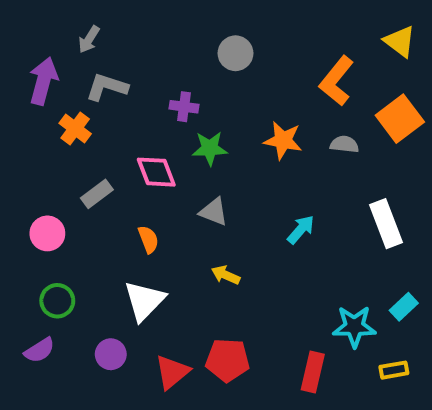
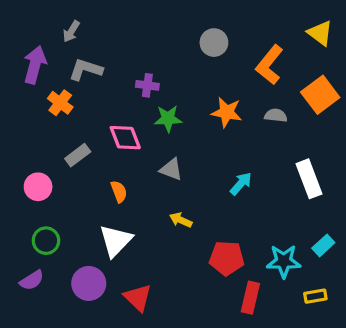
gray circle: (235, 53) -> (214, 43), moved
purple circle: (111, 354) -> (89, 283), size x1.4
red pentagon: (228, 360) -> (227, 258), moved
red triangle: (172, 372) -> (138, 298), turned -36

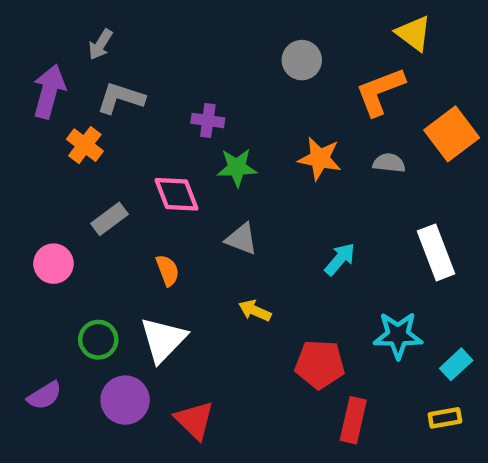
yellow triangle: (320, 33) -> (414, 33), moved
orange L-shape: (269, 65) -> (380, 91), turned 30
green circle: (46, 241) -> (98, 340), moved
cyan rectangle: (323, 245) -> (456, 364), moved
cyan star: (284, 261) -> (398, 335), moved

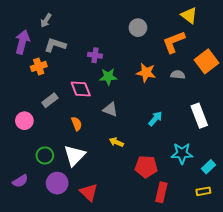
orange cross: (85, 145) -> (39, 66), turned 35

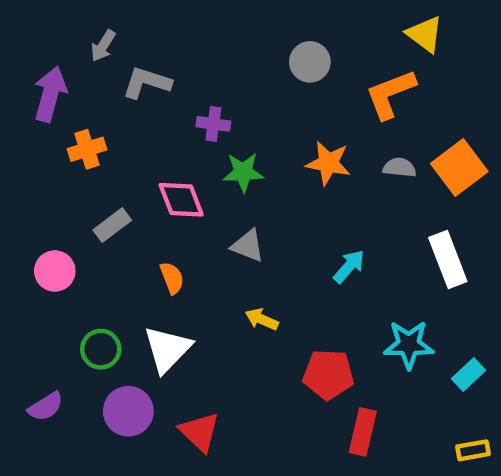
gray L-shape: (55, 45) -> (147, 83), moved
orange square: (206, 61) -> (459, 168), moved
yellow rectangle: (203, 191) -> (473, 450), moved

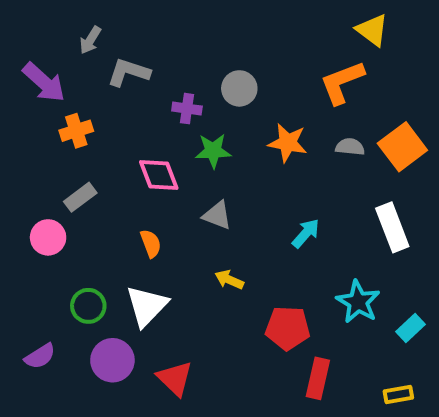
gray circle: (310, 62) -> (239, 88), moved
purple arrow: (50, 94) -> (44, 82), turned 117
gray rectangle: (112, 225) -> (80, 197), moved
cyan star: (409, 345) -> (358, 302), turned 30
yellow rectangle: (473, 450) -> (398, 394), moved

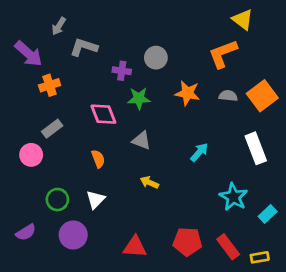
white triangle: (147, 306) -> (96, 200), size x0.7
red pentagon: (288, 328) -> (187, 242), moved
red triangle: (175, 378) -> (135, 247), moved, turned -40
red rectangle: (318, 378) -> (228, 247), moved, turned -50

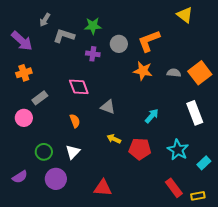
orange L-shape: (223, 54) -> (149, 41), moved
orange cross: (50, 85) -> (24, 73), moved
green star: (139, 98) -> (93, 26), moved
red pentagon: (187, 242) -> (140, 149), moved

